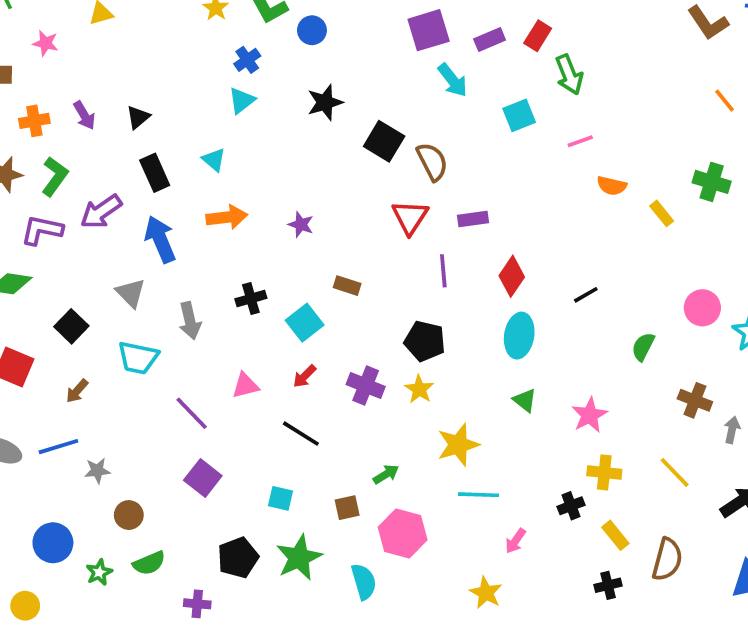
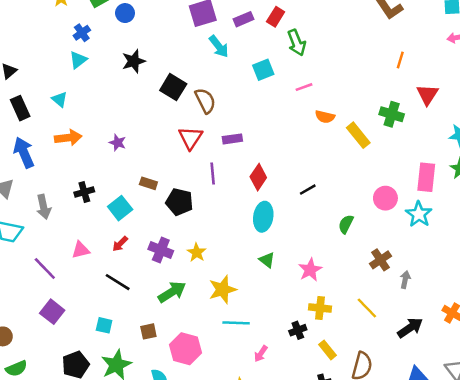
orange line: (725, 101) -> (400, 60), turned 56
yellow rectangle: (662, 213) -> (358, 135), size x1.5
black pentagon: (425, 341) -> (179, 202), moved
brown cross: (695, 400) -> (380, 260), turned 35
green arrow: (386, 474) -> (172, 292), moved, size x1.6

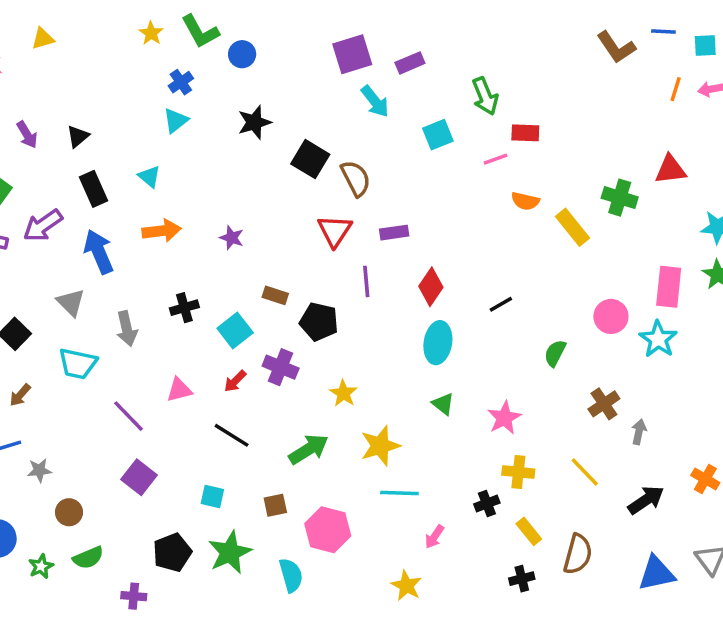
red rectangle: (276, 17) -> (525, 133), moved, turned 60
orange line: (400, 60) -> (676, 89), moved
red triangle: (427, 94) -> (670, 170), turned 50
purple cross: (161, 250) -> (281, 367), moved

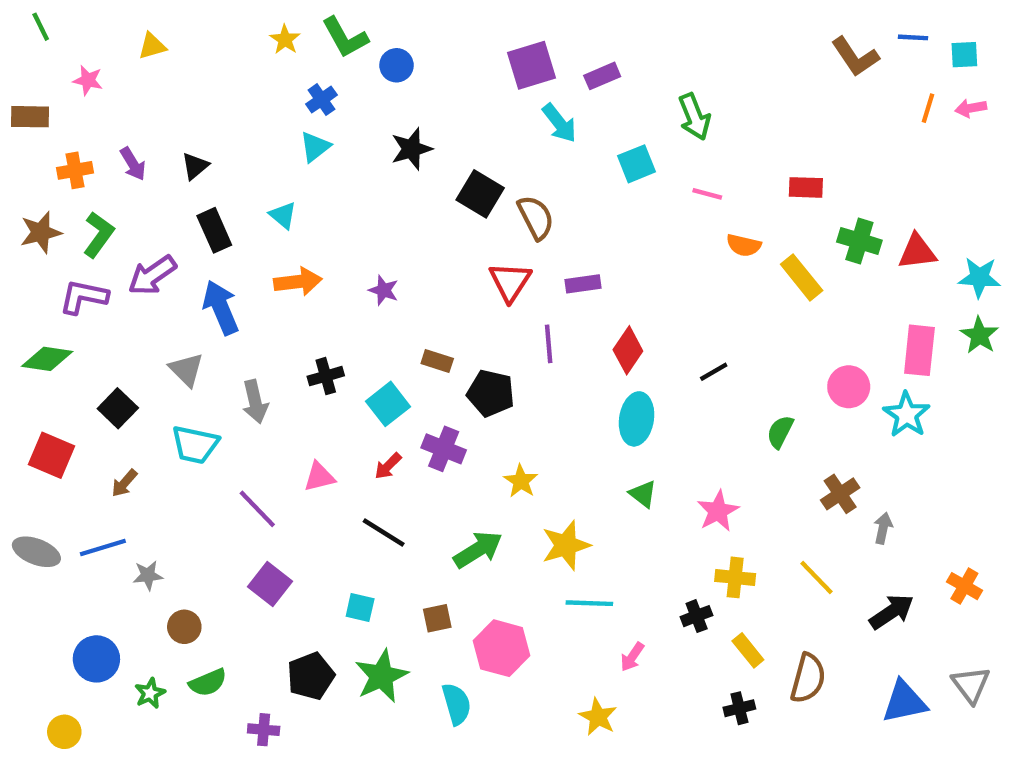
red rectangle: (525, 133) -> (806, 187), moved
pink line: (496, 159) -> (707, 194), turned 35
red triangle: (670, 170) -> (917, 252), moved

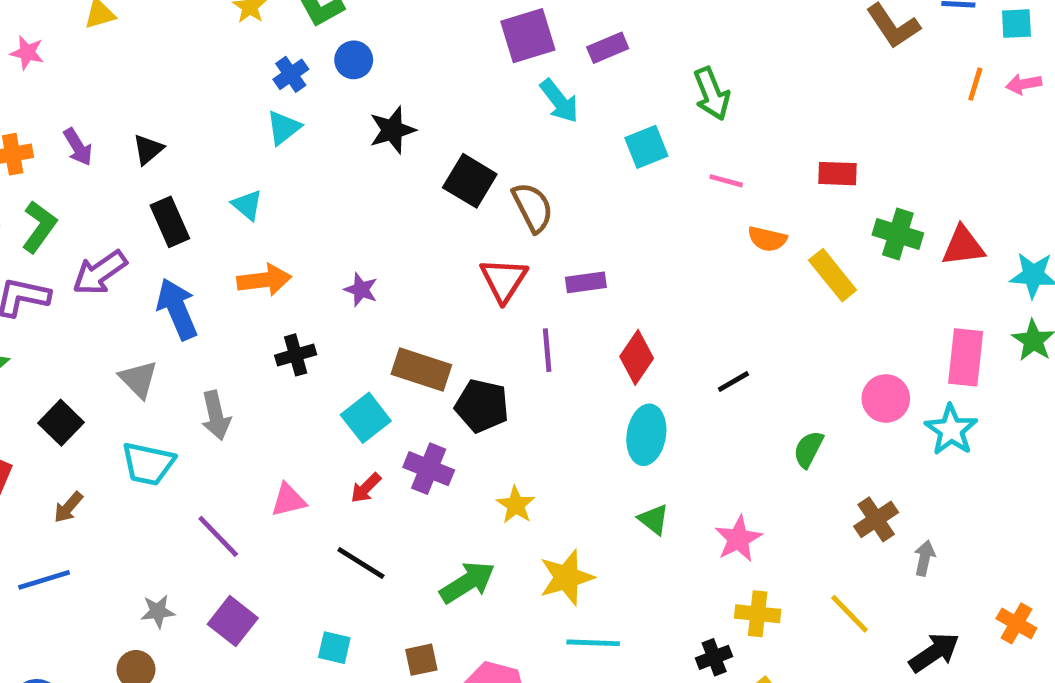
blue circle: (396, 65) -> (354, 60), moved
brown rectangle: (437, 361) -> (421, 369), size x1.6
black cross: (326, 376) -> (296, 355), moved
gray star: (148, 575) -> (158, 611), moved

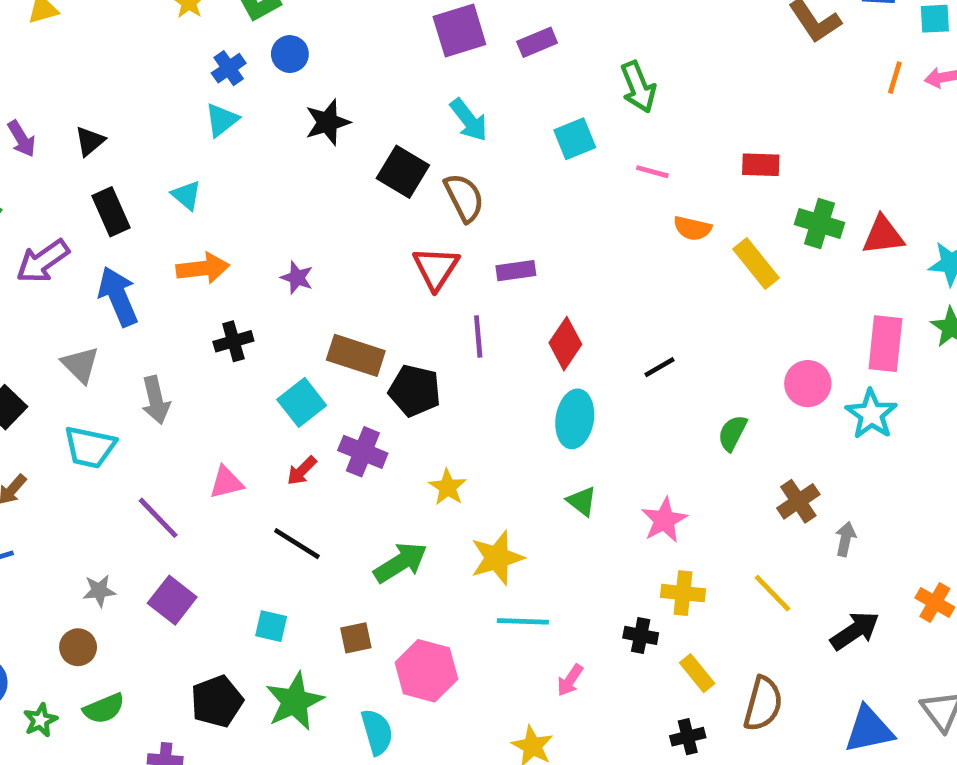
cyan arrow: (559, 101) -> (469, 120), moved
black cross: (714, 657) -> (641, 635), turned 32

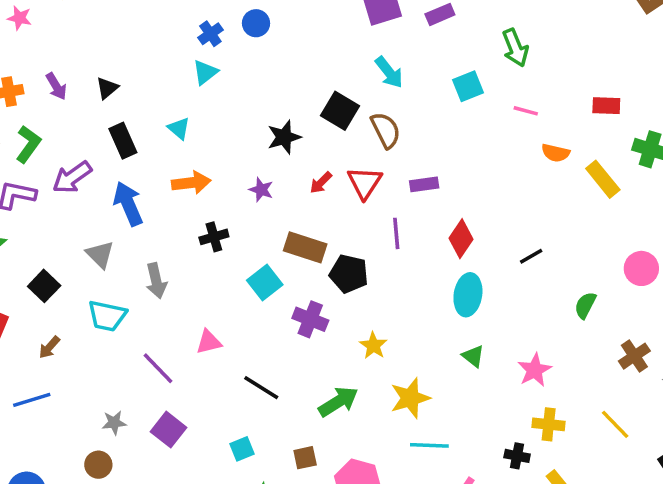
black star: (328, 122) -> (284, 137), moved
red arrow: (302, 471) -> (321, 183), moved
cyan square: (271, 626) -> (242, 449), turned -35

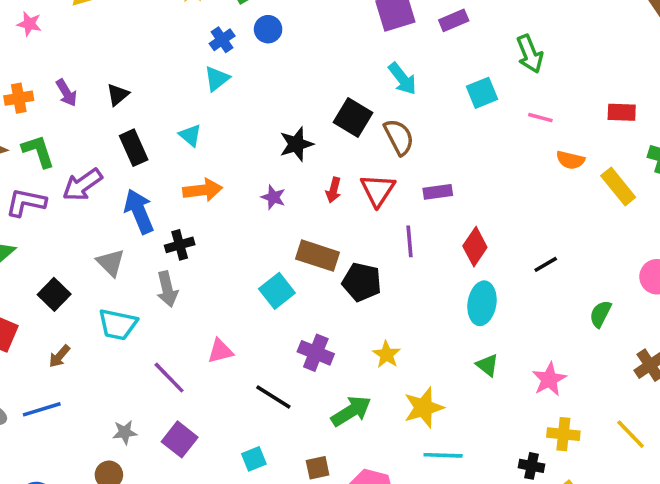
green L-shape: (28, 144) -> (38, 151), turned -54
red arrow: (321, 183) -> (333, 190), turned -30
black cross: (214, 237) -> (180, 245), moved
purple cross: (310, 319) -> (316, 353), moved

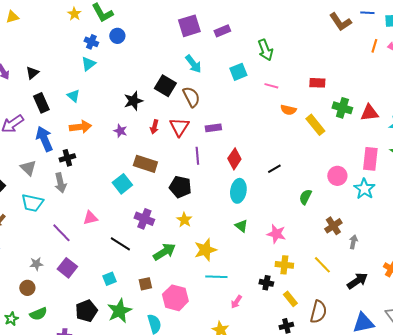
blue cross: (222, 40) -> (91, 42), turned -32
black pentagon: (362, 282) -> (180, 187), moved
pink star: (549, 379) -> (276, 234), turned -30

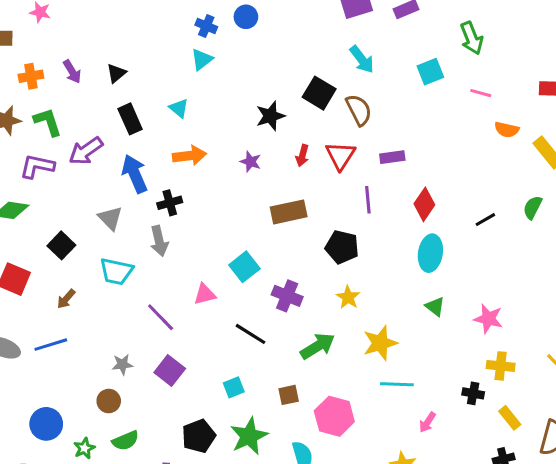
brown rectangle: (145, 164) -> (289, 212), turned -30
cyan square: (122, 184) -> (244, 267), moved
green semicircle: (305, 197) -> (533, 207), moved

